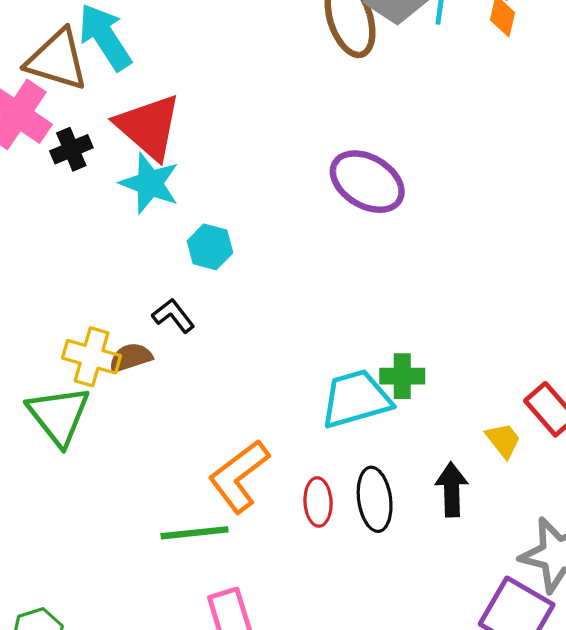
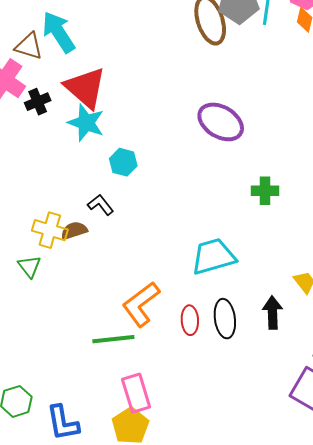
brown triangle: (57, 60) -> (29, 46), size x0.7
green cross: (402, 376) -> (265, 191), moved
green triangle: (59, 415) -> (29, 266), size x0.6

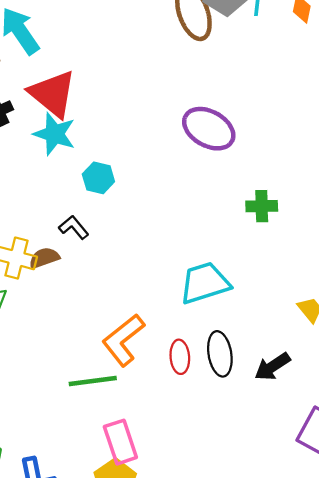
black arrow: (273, 313) -> (272, 367), moved, turned -120

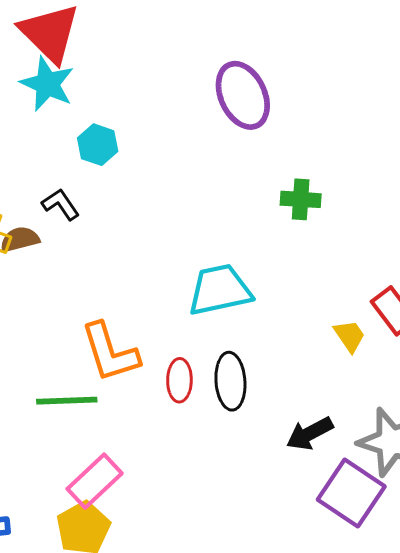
purple ellipse: (209, 129) -> (243, 95), turned 30
orange L-shape: (123, 340) -> (110, 352), turned -74
black arrow: (272, 367) -> (310, 433), moved
pink rectangle: (120, 442) -> (95, 481), turned 60

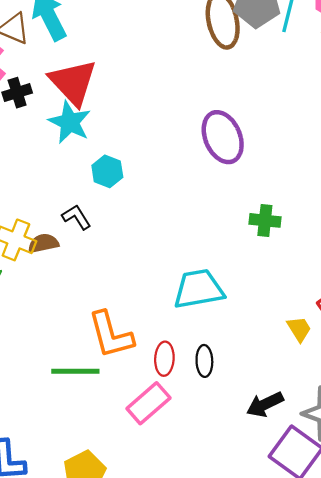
black ellipse: (230, 381) -> (204, 361), size x0.7
pink rectangle: (95, 481) -> (148, 403), moved

